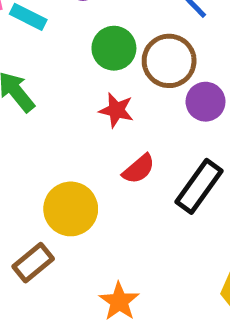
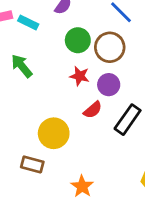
purple circle: (206, 102) -> (109, 85), moved
brown rectangle: (33, 263) -> (32, 164), turned 55

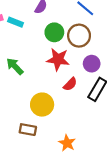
green arrow: (22, 66) -> (15, 66), moved
red star: (80, 76) -> (58, 59), size x1.5
purple circle: (109, 85) -> (92, 64), moved

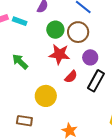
brown rectangle: (28, 130) -> (24, 121), moved

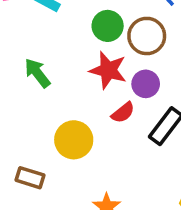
purple circle: (90, 57) -> (146, 84), moved

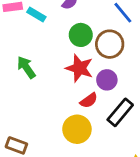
yellow circle: (74, 140) -> (77, 129), moved

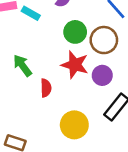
red semicircle: (89, 100) -> (46, 88), moved, turned -54

